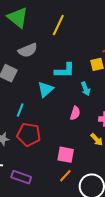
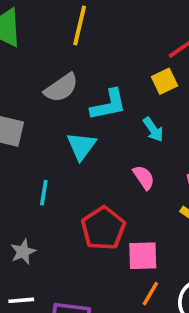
gray semicircle: (28, 50) -> (61, 88), moved
pink semicircle: (75, 113) -> (144, 177), turned -40
red pentagon: (29, 134) -> (103, 228), moved, turned -30

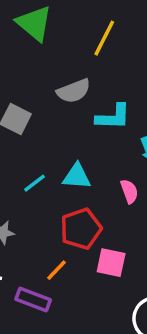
cyan triangle: (81, 146) -> (77, 176), moved, turned 44
cyan line: (44, 193) -> (34, 183), turned 30
orange line: (150, 294) -> (57, 270), moved

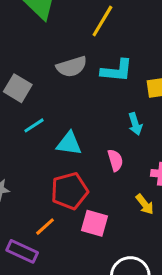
cyan L-shape: (113, 117) -> (117, 71), moved
cyan line: (34, 183) -> (34, 125), moved

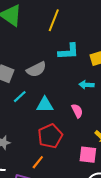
gray semicircle: (72, 67) -> (36, 69), moved
cyan arrow: (135, 124) -> (86, 85), turned 120
pink square: (94, 223) -> (88, 155), moved

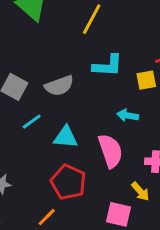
pink semicircle: (77, 111) -> (110, 151), size x1.6
red pentagon: (50, 136) -> (68, 182), turned -30

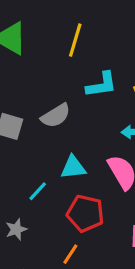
cyan line: (32, 122) -> (38, 191), moved

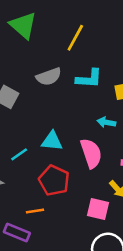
gray semicircle: (56, 116) -> (49, 77), moved
orange line: (70, 254) -> (35, 211), turned 36

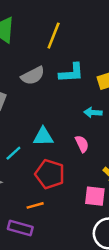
pink semicircle: (91, 153) -> (82, 144), size x0.6

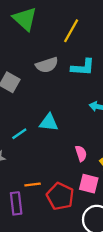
pink semicircle: (82, 144) -> (81, 153), moved
red pentagon: (50, 174) -> (60, 196), moved
purple rectangle: (20, 228) -> (16, 203), turned 60

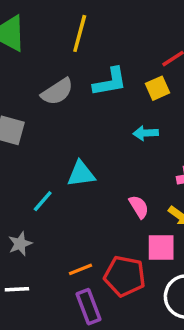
purple rectangle: (16, 203) -> (88, 307), moved

